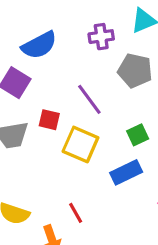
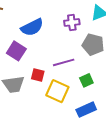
purple line: (89, 99) -> (64, 62), turned -70
green square: (138, 135) -> (86, 80), moved

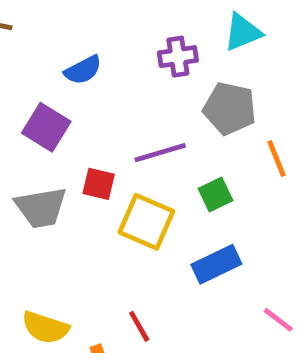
blue semicircle: (32, 27) -> (83, 70), size x0.7

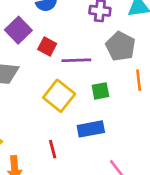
red square: (99, 184) -> (47, 47), moved
red line: (139, 326) -> (53, 149), moved

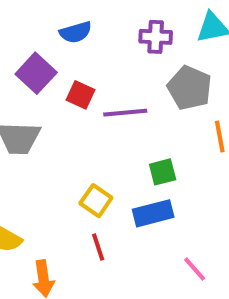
green square: (100, 91) -> (163, 172), moved
yellow square: (59, 96) -> (96, 201), moved, size x0.7

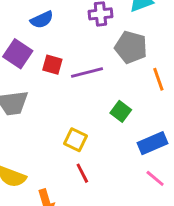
green square: (163, 172) -> (121, 111), turned -30
blue rectangle: (153, 213) -> (153, 143), moved

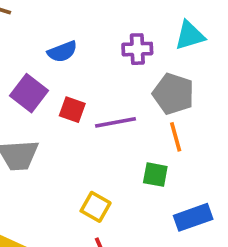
orange line: (158, 79) -> (176, 137), moved
green square: (121, 111) -> (155, 175), turned -30

